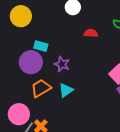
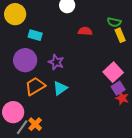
cyan rectangle: (41, 46) -> (35, 35), moved

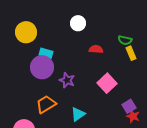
purple circle: (25, 60) -> (42, 67), moved
pink square: (113, 72) -> (107, 83), moved
cyan triangle: (60, 88) -> (78, 114), moved

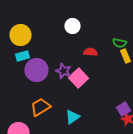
cyan rectangle: (46, 53) -> (22, 56), moved, turned -32
purple star: (67, 80) -> (64, 71), moved
pink square: (107, 83) -> (78, 78), moved

